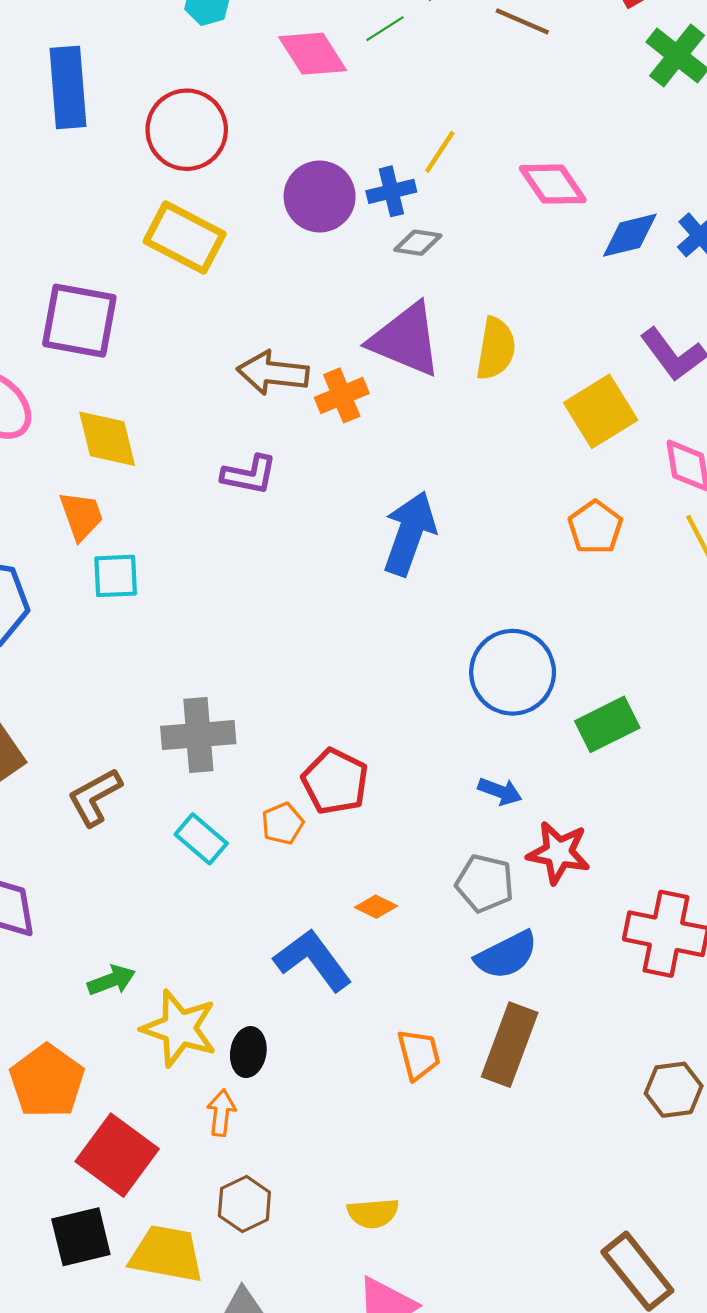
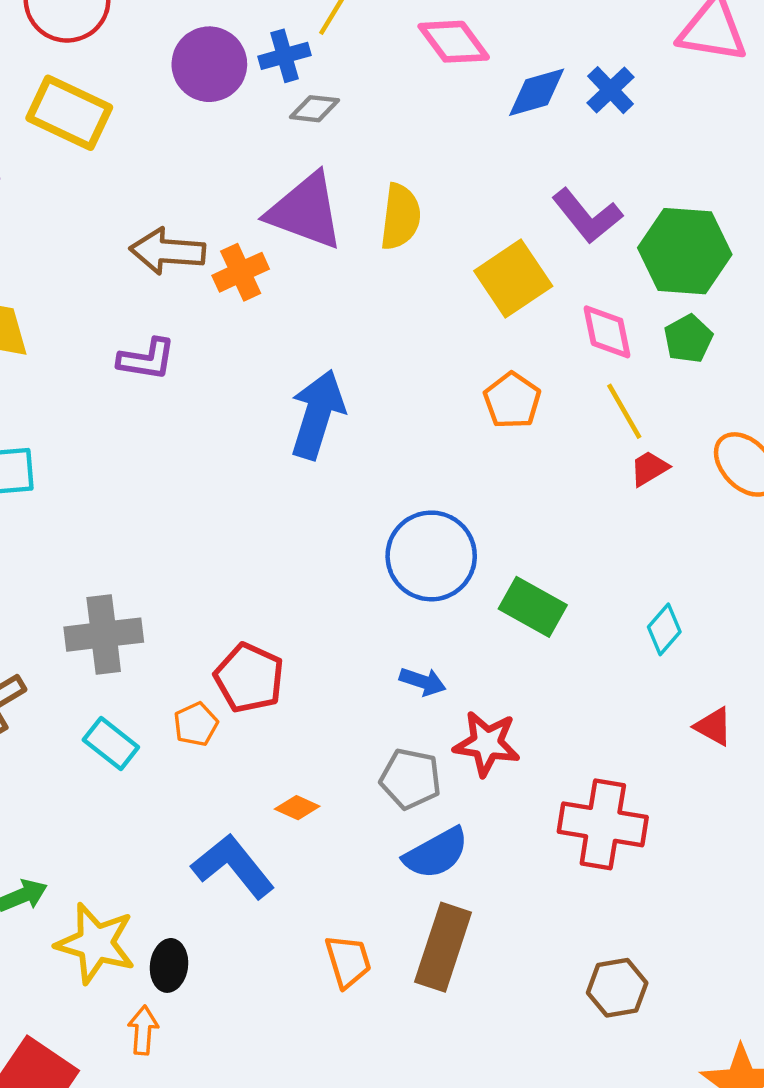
green rectangle: (607, 724) -> (533, 607), turned 58

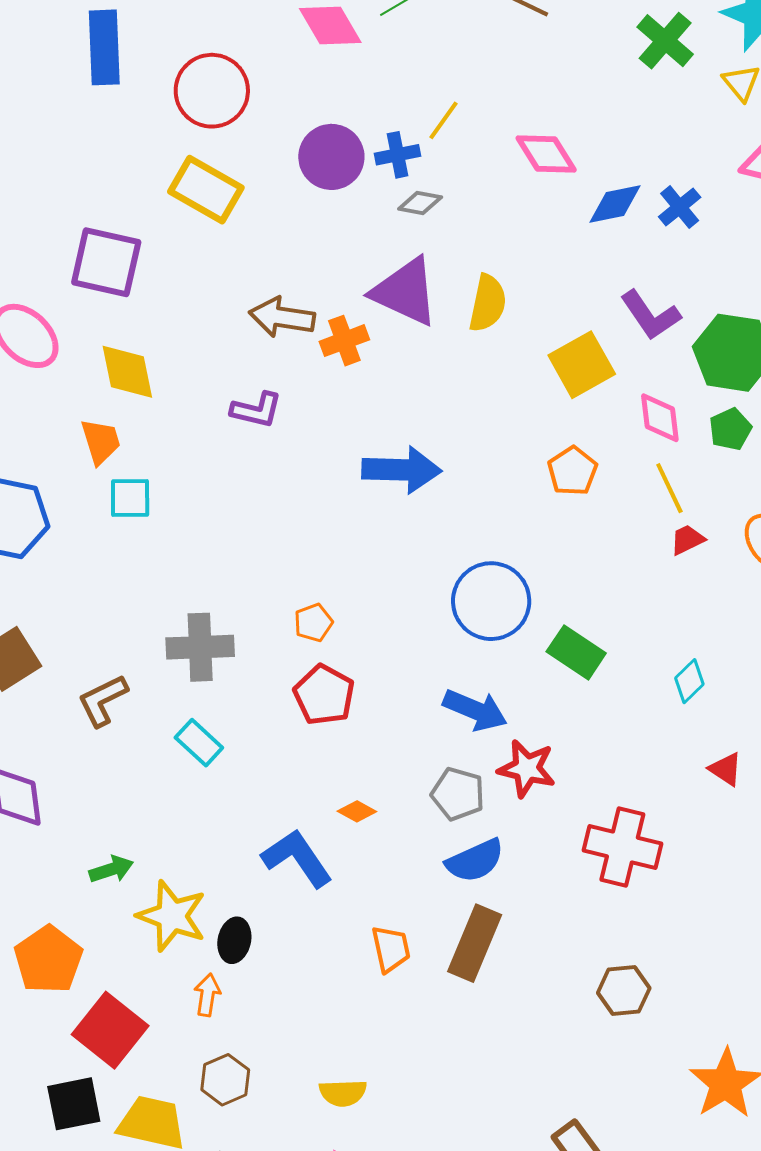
blue arrow: (317, 414) -> (402, 470), turned 70
blue arrow: (423, 682) -> (475, 710), size x1.6
orange pentagon: (196, 724) -> (313, 623), moved

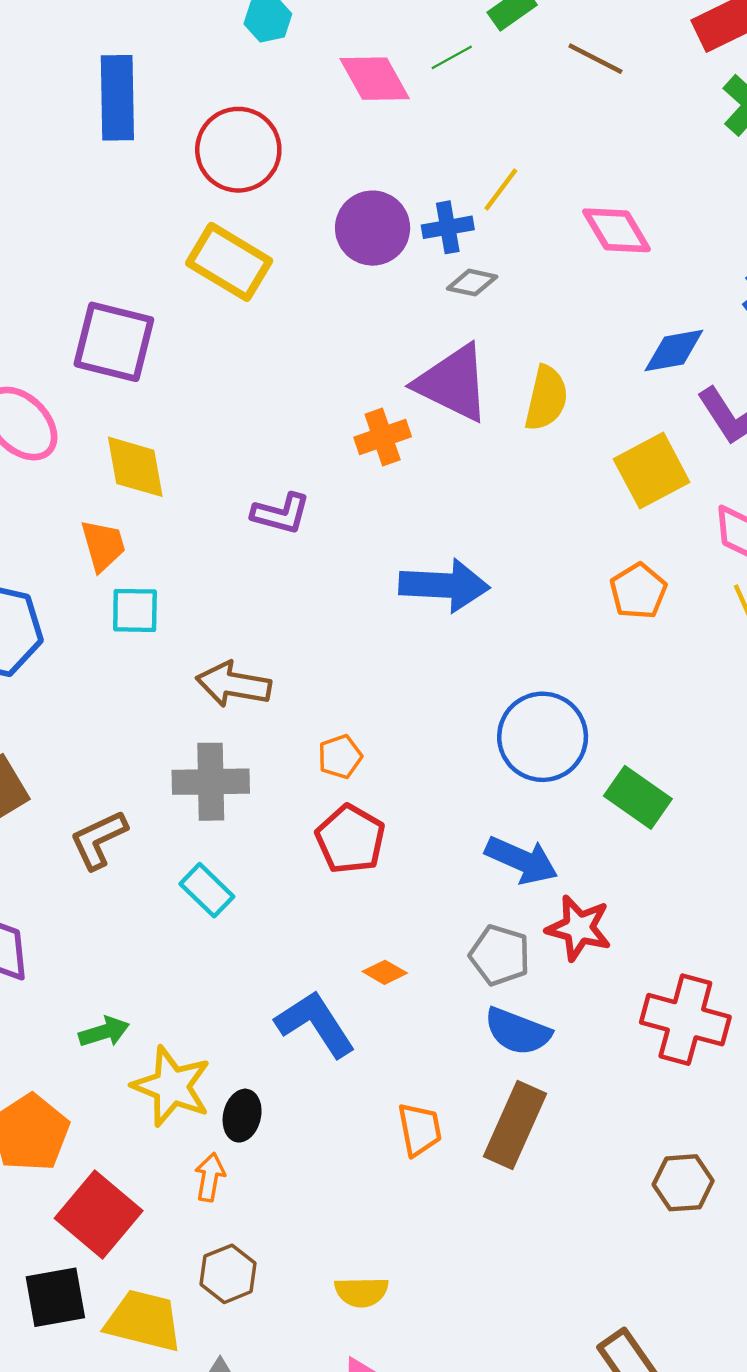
blue diamond: (615, 204) -> (674, 351), moved
brown arrow: (282, 317) -> (234, 684), moved
blue semicircle: (475, 861) -> (518, 1031), turned 44

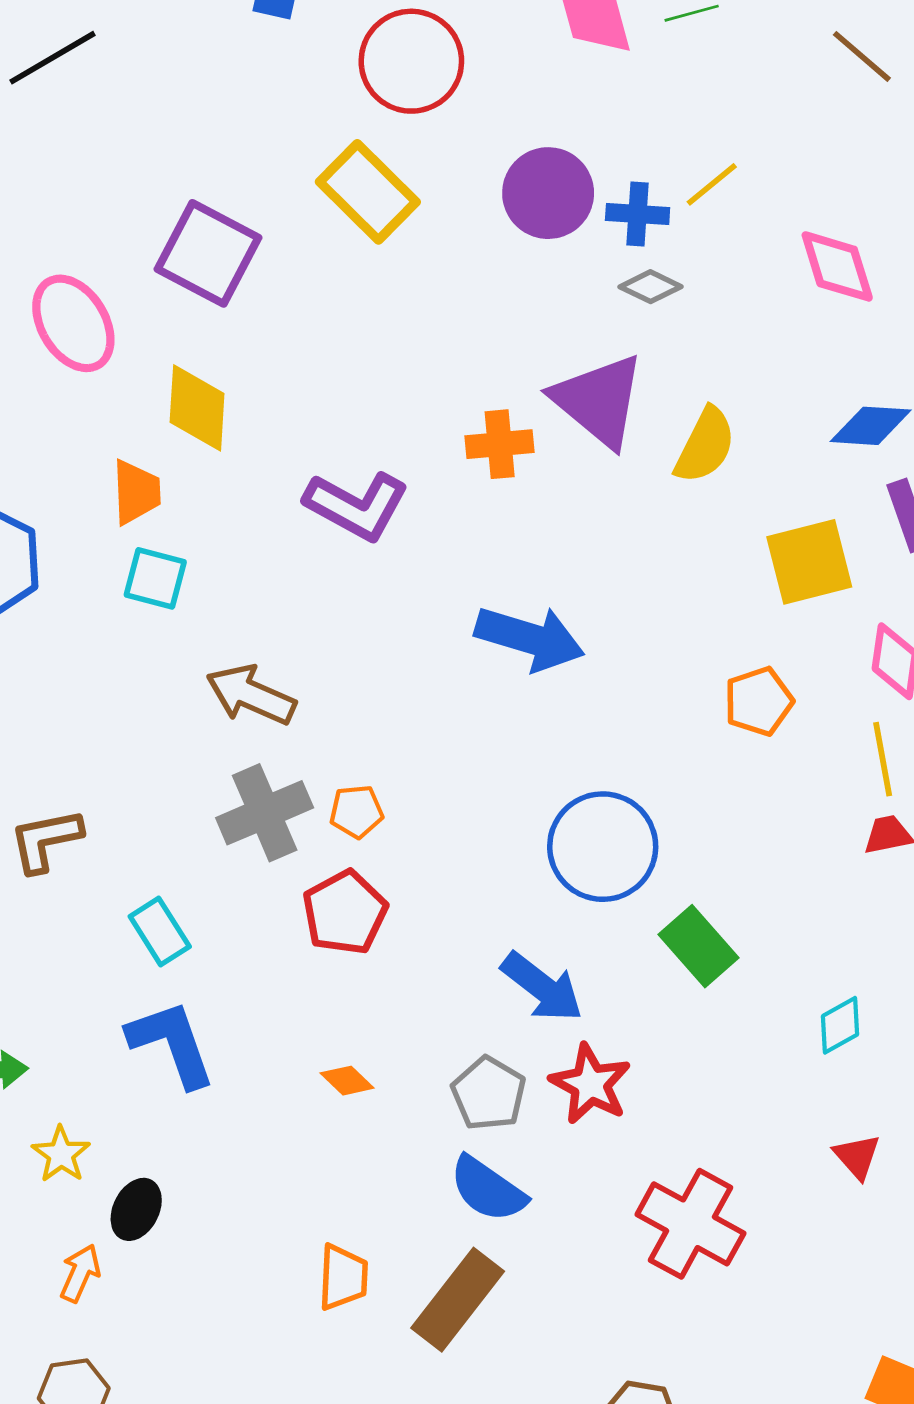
purple L-shape: (281, 514) -> (357, 506), size x1.4
gray cross: (211, 782) -> (265, 813), moved, turned -36
blue L-shape: (315, 1024) -> (172, 1044), moved
yellow star: (172, 1086) -> (61, 1154), size x0.6

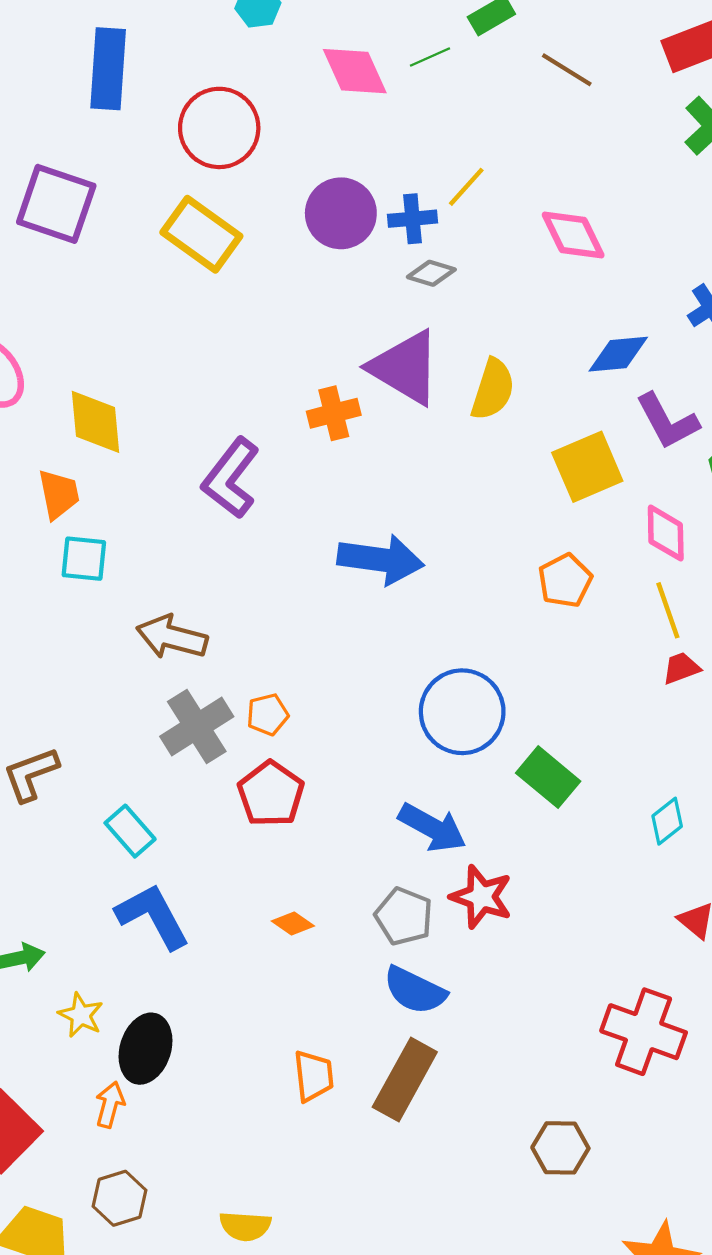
purple square: (208, 253) -> (56, 204), moved
purple L-shape: (357, 506) -> (231, 478), turned 108
black ellipse: (136, 1209) -> (145, 1049), size x1.4
red cross: (690, 1224) -> (644, 1032), moved

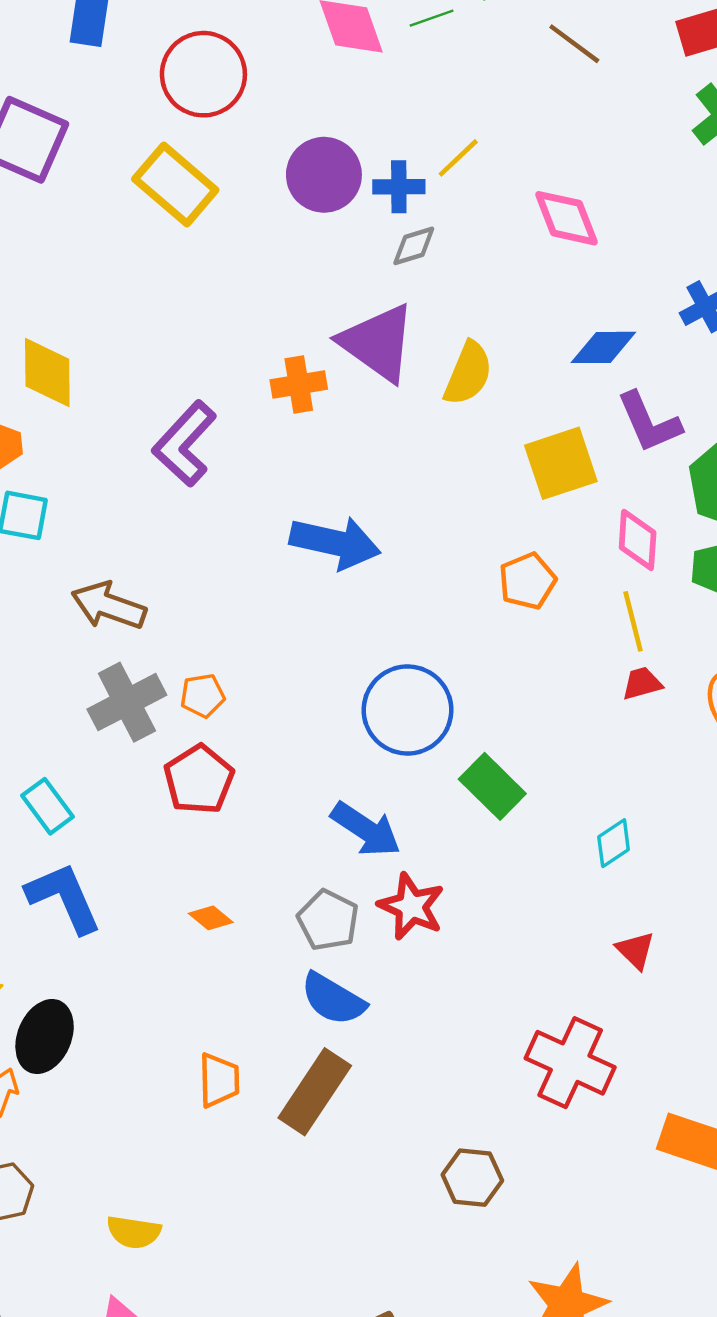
gray diamond: (431, 273) -> (414, 246), turned -39

